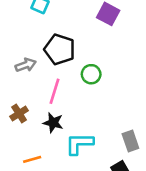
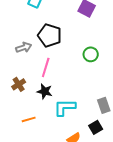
green circle: (91, 74) -> (91, 54), moved

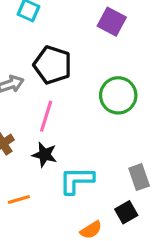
green circle: (91, 54) -> (118, 95), size x1.5

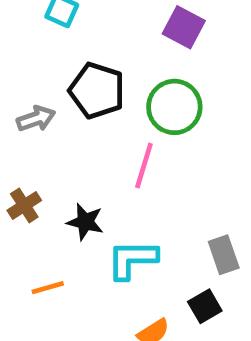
green circle: (118, 95) -> (174, 107), moved
pink line: (46, 116) -> (144, 166), moved

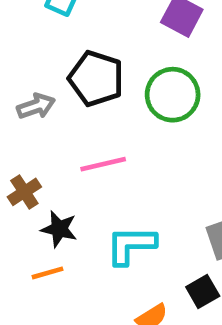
pink line: (144, 166) -> (103, 164), moved, turned 60
black star: (85, 222) -> (59, 229), moved

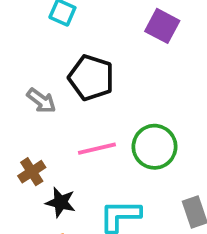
green circle: (173, 95) -> (154, 147), moved
gray arrow: (36, 106) -> (41, 101), turned 56

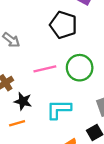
black pentagon: (91, 78) -> (63, 25), moved

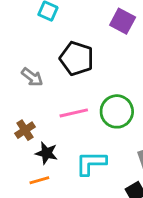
black pentagon: (63, 25) -> (77, 58), moved

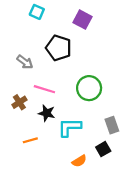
purple square: (123, 21) -> (83, 20), moved
pink line: (74, 113) -> (44, 89), moved, turned 30
black star: (46, 153) -> (47, 113), moved

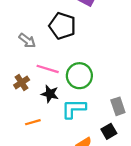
green circle: (89, 88) -> (79, 76), moved

